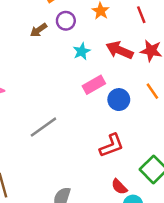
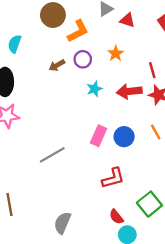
red line: (141, 15) -> (152, 70), moved
red arrow: (119, 50) -> (129, 91), turned -35
pink rectangle: (94, 85) -> (98, 136), moved, turned -42

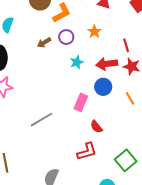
blue circle: (124, 137) -> (103, 87), moved
red L-shape: (113, 178) -> (87, 151), moved
red semicircle: (116, 217) -> (96, 127), moved

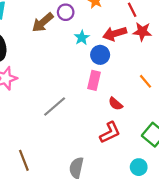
brown arrow: (44, 43) -> (43, 22), size x1.5
blue circle: (103, 87) -> (100, 55), moved
orange line: (130, 98) -> (145, 81), moved

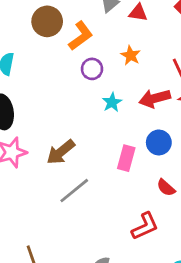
brown arrow: (43, 22) -> (61, 152), moved
blue circle: (100, 55) -> (159, 142), moved
red semicircle: (116, 104) -> (166, 188), moved

